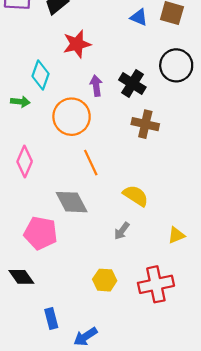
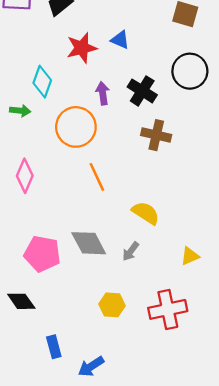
blue triangle: (139, 17) -> (120, 40), moved
gray diamond: (72, 202) -> (89, 243), moved

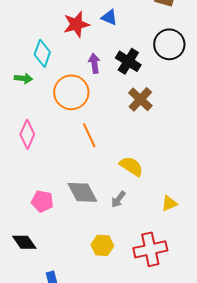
brown cross: (156, 135) -> (140, 99), turned 30
pink pentagon: (42, 254) -> (42, 201), size x0.7

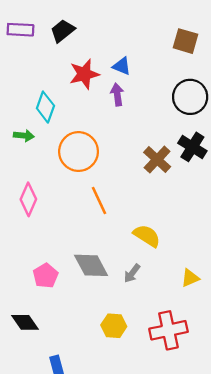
black cross: (128, 61) -> (192, 147), moved
purple arrow: (94, 63) -> (117, 95), moved
pink pentagon: (42, 201) -> (45, 276), turned 30

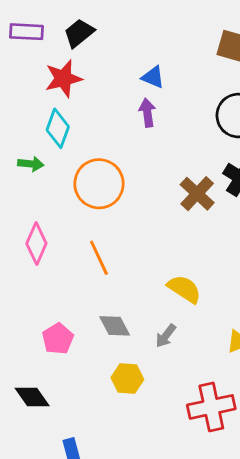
red star: (84, 74) -> (63, 79), moved
orange line: (99, 200) -> (99, 258), moved
gray diamond: (91, 265) -> (115, 326), size x0.7
yellow hexagon: (114, 326) -> (127, 379), moved

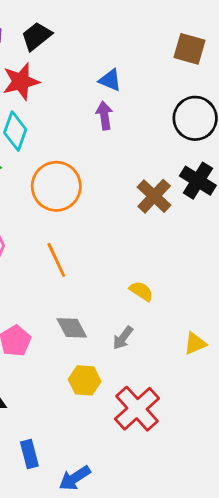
yellow semicircle: (184, 289) -> (141, 291), size x0.7
red cross: (211, 407) -> (137, 409), moved, turned -30

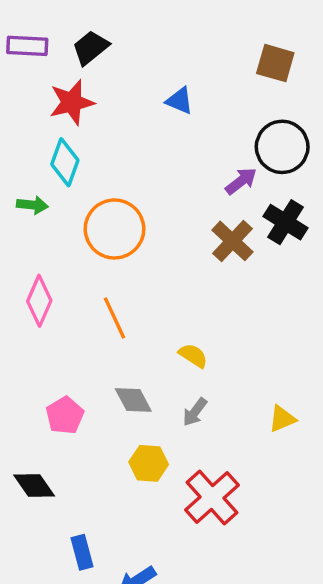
purple arrow: (104, 115) -> (241, 181), moved, turned 60
yellow semicircle: (141, 291) -> (193, 356), moved

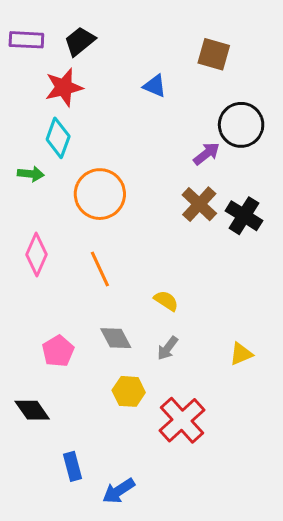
brown square: (275, 63) -> (214, 54), moved
black cross: (286, 222) -> (244, 216), moved

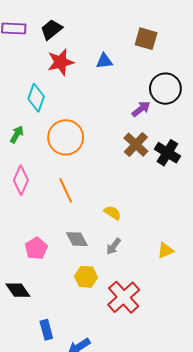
blue triangle: (155, 86) -> (104, 61), turned -30
red star: (64, 87) -> (61, 62), moved
green arrow: (31, 174) -> (17, 134), moved, turned -66

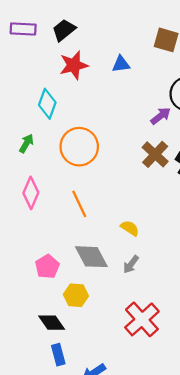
gray diamond: (77, 239) -> (91, 257), size x1.4
yellow hexagon: (86, 277) -> (76, 295), moved
black diamond: (18, 290) -> (52, 323), moved

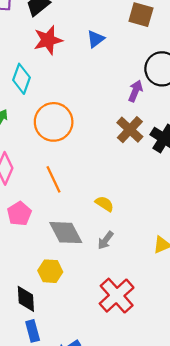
blue triangle: (121, 64) -> (96, 39), turned -30
purple arrow: (161, 116) -> (135, 91), turned -30
pink pentagon: (47, 267) -> (19, 214), moved
black diamond: (52, 323) -> (26, 299), turned 32

